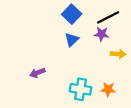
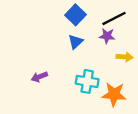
cyan cross: (80, 89) -> (87, 81), moved
orange star: (108, 89) -> (114, 94), size x1.5

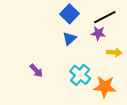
purple arrow: (39, 77) -> (36, 71), turned -112
cyan cross: (87, 81) -> (80, 75), turned 30

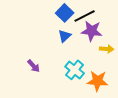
black line: (105, 17) -> (85, 16), moved
purple star: (98, 33) -> (92, 31), size x1.5

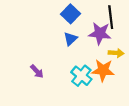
black line: (85, 16) -> (111, 17), moved, turned -70
orange star: (98, 81) -> (103, 70), moved

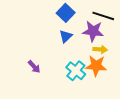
black line: (111, 17) -> (103, 16), turned -65
yellow arrow: (116, 53) -> (100, 49), moved

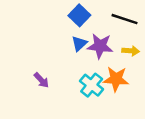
purple star: (93, 31) -> (100, 46), moved
yellow arrow: (100, 49) -> (131, 51), moved

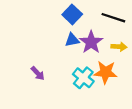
blue triangle: (79, 44) -> (72, 40), turned 32
purple star: (100, 46) -> (91, 42), turned 30

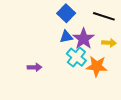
purple arrow: (38, 73) -> (35, 67), turned -48
cyan cross: (83, 78) -> (76, 57), moved

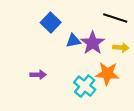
blue square: (66, 13) -> (51, 23), moved
cyan cross: (76, 57) -> (85, 86), moved

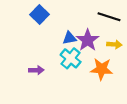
blue square: (51, 23) -> (40, 15), moved
cyan cross: (85, 86) -> (71, 58), moved

